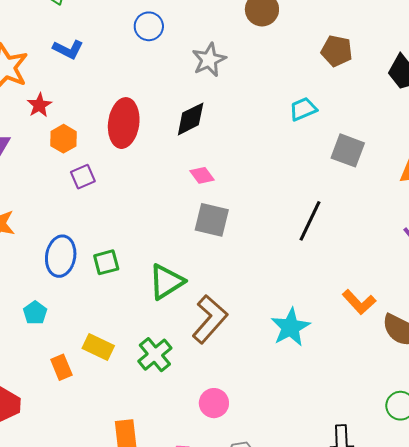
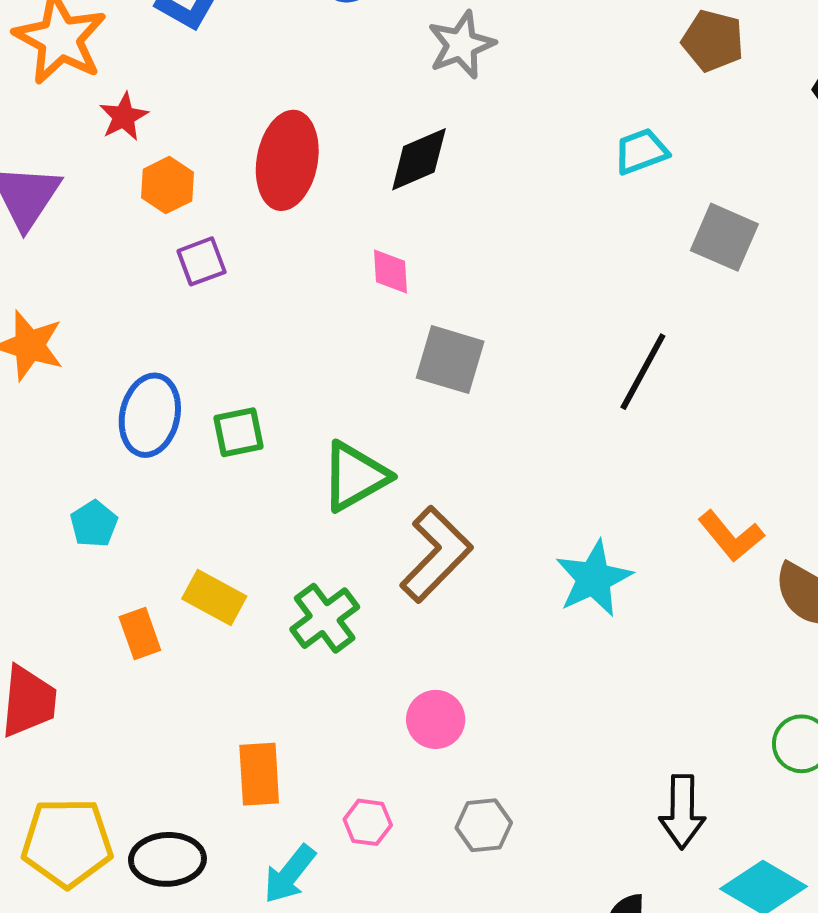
pink diamond: (202, 175) -> (390, 272), moved, turned 30

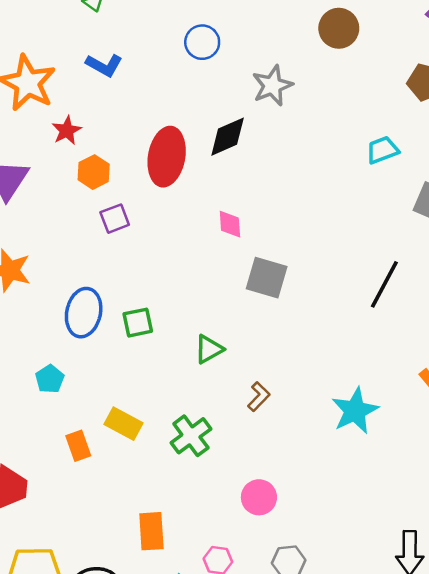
black diamond: (419, 159) -> (228, 137), moved
green triangle: (355, 476) -> (209, 349), size x0.7
brown L-shape: (436, 554) -> (259, 397), size x0.5

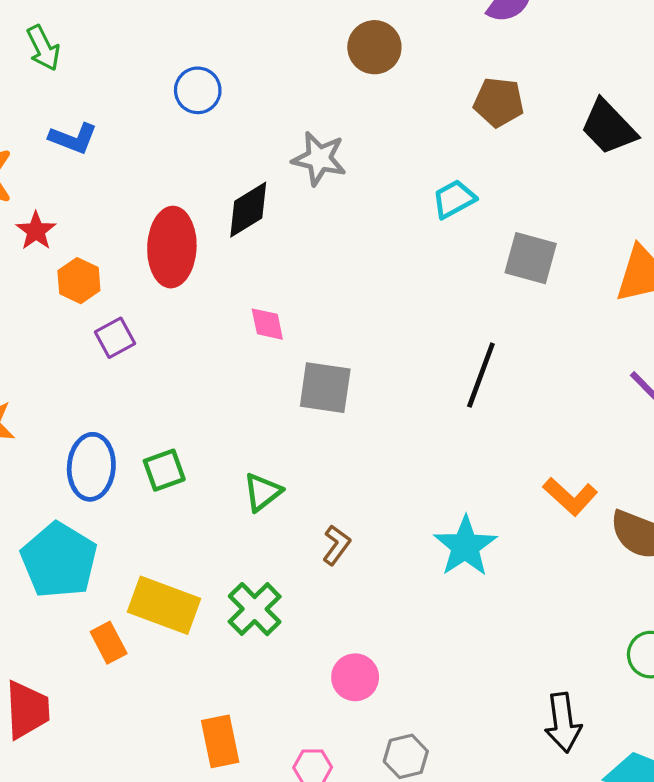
gray star: (272, 86) -> (319, 159), moved, turned -30
cyan pentagon: (50, 379) -> (59, 560), size x2.0
yellow rectangle: (124, 424) -> (164, 605), size x1.4

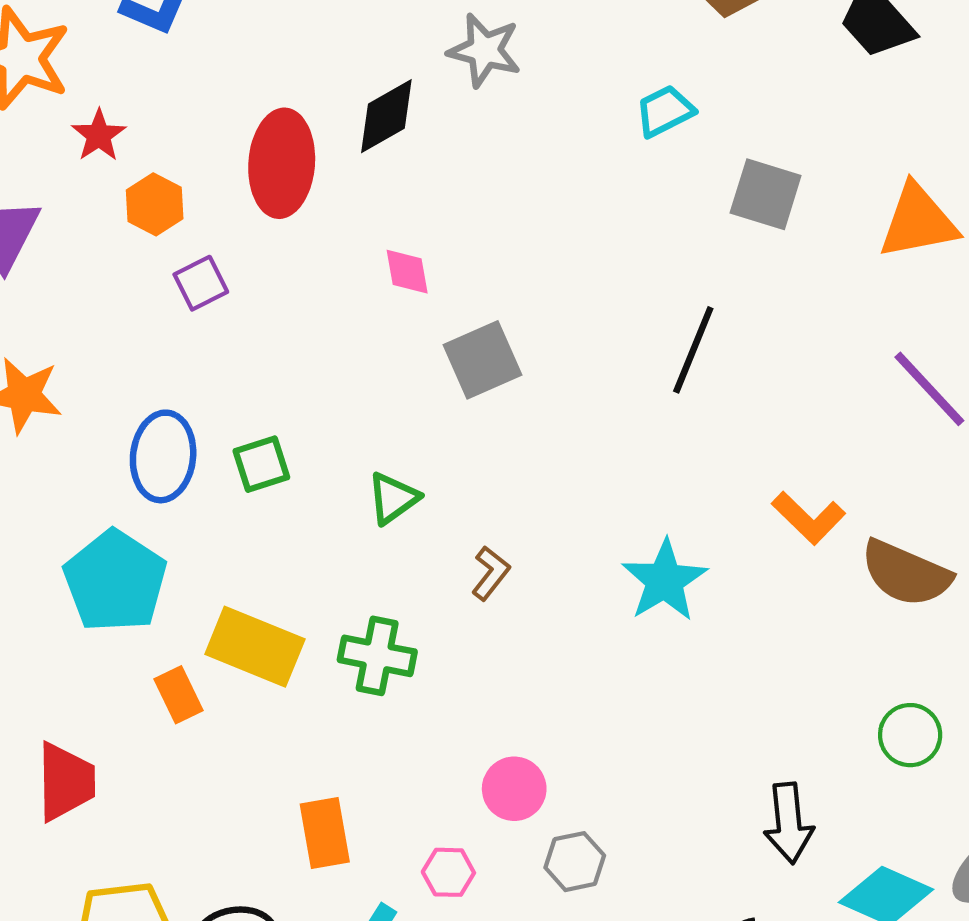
gray square: (325, 388) -> (483, 360), turned -34
green cross: (255, 609) -> (377, 656), turned -36
pink circle: (355, 677) -> (514, 789), moved

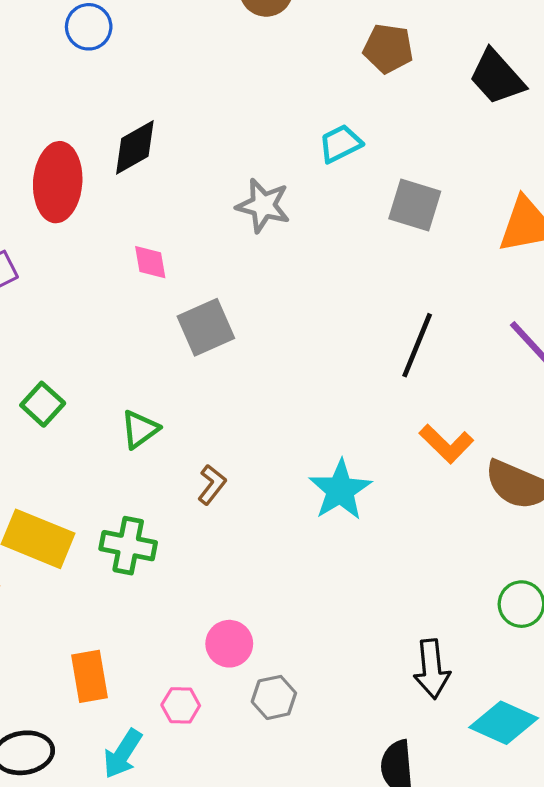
gray star: (485, 50) -> (263, 206), moved
black line: (693, 350) -> (417, 345), moved
green square: (261, 464) -> (43, 404), turned -30

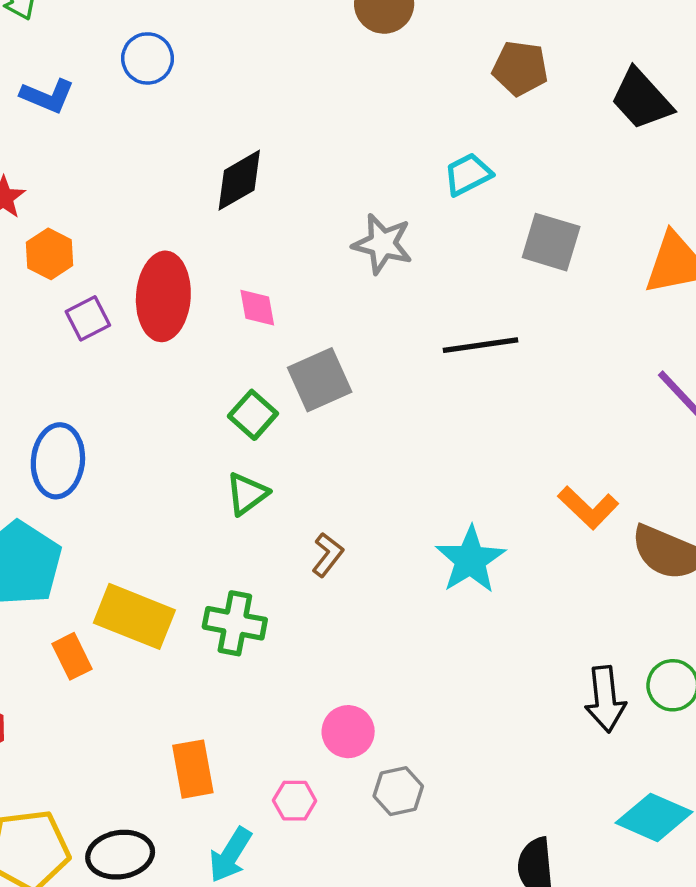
blue circle: (89, 27) -> (148, 58), moved
red ellipse: (58, 182) -> (163, 296), moved
black line: (417, 345) -> (481, 345), moved, turned 60
green square: (43, 404) -> (253, 415), moved
black arrow: (432, 669) -> (605, 699), moved

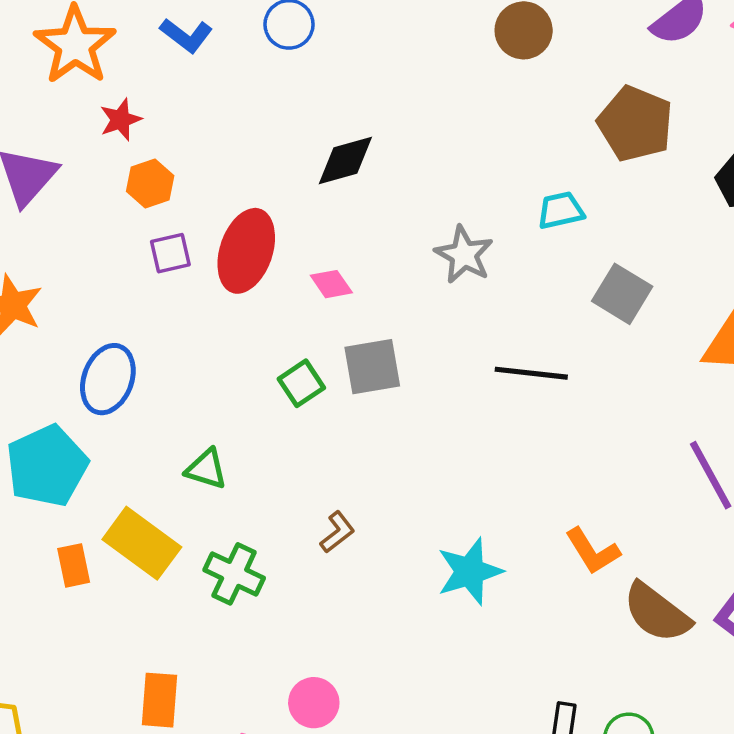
brown pentagon: (520, 68) -> (635, 124), size x1.4
pink diamond: (257, 308) -> (331, 284), turned -39
green triangle: (247, 494) -> (206, 469), moved, turned 39

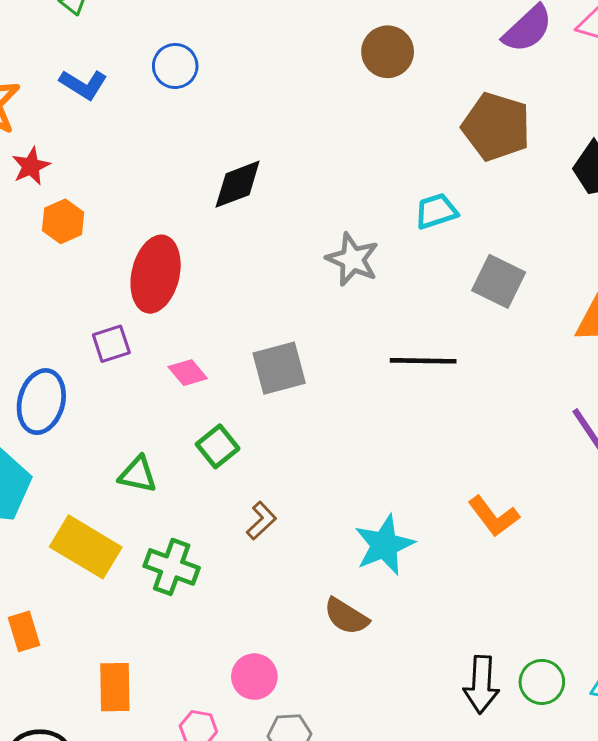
purple square: (170, 253) -> (111, 344), moved
pink diamond: (331, 284) -> (188, 373), moved
green square: (301, 383) -> (218, 446), moved
orange rectangle: (74, 565) -> (24, 631), moved
brown semicircle: (657, 613) -> (346, 616), moved, size x0.7

